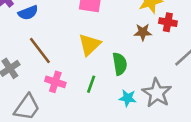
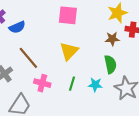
green semicircle: (120, 64) -> (110, 64), moved
cyan star: (128, 98) -> (95, 85), moved

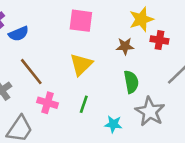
brown star: (112, 39) -> (125, 46), moved
cyan star: (95, 85) -> (113, 124), moved

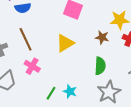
green line: (84, 104) -> (51, 93), moved
cyan star: (113, 124) -> (70, 91), moved

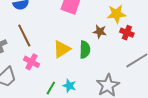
yellow triangle: (65, 43) -> (62, 49), moved
green semicircle: (100, 66) -> (85, 50), moved

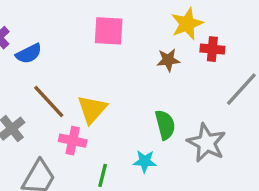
yellow triangle: (62, 49) -> (92, 109), moved
green semicircle: (85, 50) -> (165, 125), moved
green line: (51, 88) -> (103, 175), moved

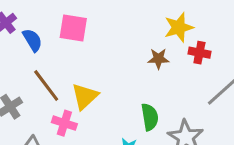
pink square: (109, 31) -> (73, 28), moved
blue semicircle: (29, 54) -> (32, 40), turned -100

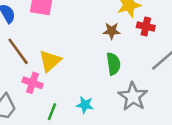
green semicircle: (150, 117) -> (113, 64), moved

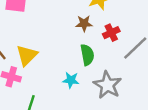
red cross: (146, 26) -> (111, 33), moved, turned -35
cyan star: (85, 105) -> (71, 80), moved

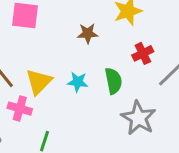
brown star: (84, 24) -> (88, 33), moved
cyan star: (71, 80) -> (78, 82), moved

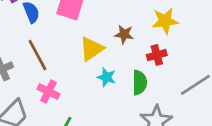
red cross: (143, 53) -> (157, 55), moved
yellow triangle: (39, 82) -> (92, 49), moved

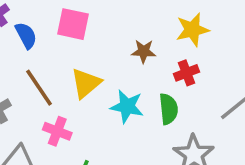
yellow triangle: (92, 49) -> (86, 83), moved
cyan star: (106, 77) -> (127, 106), size x1.4

